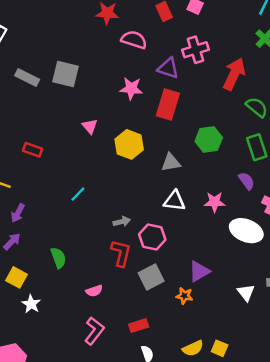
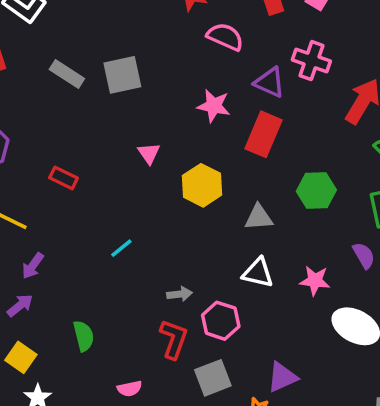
pink cross: (196, 50) -> (311, 61), turned 30
gray square: (66, 74) -> (122, 75), turned -32

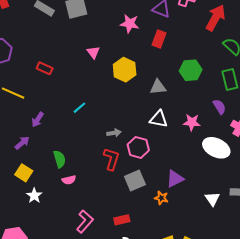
red rectangle: (263, 134) -> (159, 39), size x0.7
purple arrow: (33, 266) -> (38, 120), moved
pink semicircle: (130, 389) -> (69, 180), moved

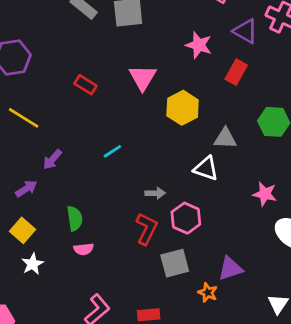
pink triangle: (93, 52) -> (143, 78), size x1.5
red rectangle: (45, 68) -> (85, 85), moved
white triangle: (159, 119) -> (206, 168), moved

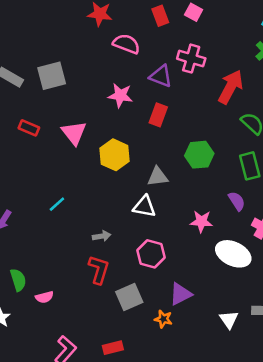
red rectangle: (85, 85) -> (29, 128), moved
green semicircle: (75, 218) -> (18, 280), moved
pink hexagon: (186, 218) -> (151, 254), moved

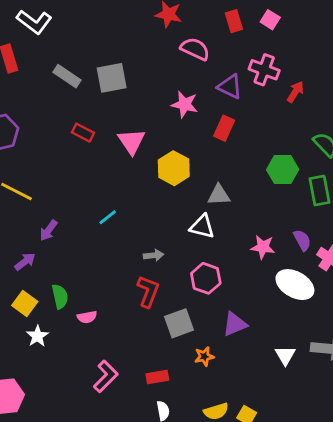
red arrow: (231, 87) -> (295, 92), moved, size x0.6
green hexagon: (199, 155) -> (283, 170), moved
purple semicircle: (237, 201) -> (302, 240), moved
orange star: (163, 319) -> (204, 356), moved, turned -30

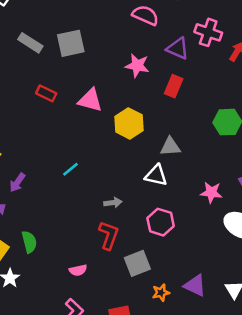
pink triangle: (131, 141) -> (90, 100), turned -40
pink semicircle: (87, 317) -> (78, 270), moved
purple triangle: (235, 324) -> (195, 285), moved, turned 50

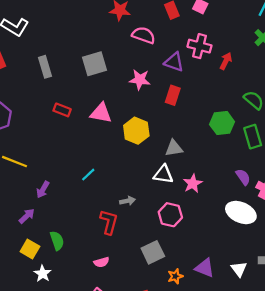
gray rectangle: (30, 43) -> (45, 67), turned 45
gray square: (71, 43) -> (95, 64), moved
pink star: (211, 192) -> (193, 183), moved, turned -30
red L-shape: (109, 235) -> (109, 222), moved

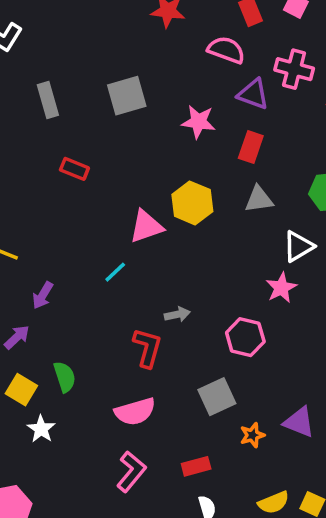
pink semicircle: (144, 35) -> (226, 50), moved
pink triangle: (101, 113) -> (146, 226), moved, turned -30
gray triangle: (174, 148) -> (259, 199), moved
white triangle: (163, 174) -> (298, 246), moved, turned -40
pink semicircle: (101, 262) -> (135, 412), size x1.6

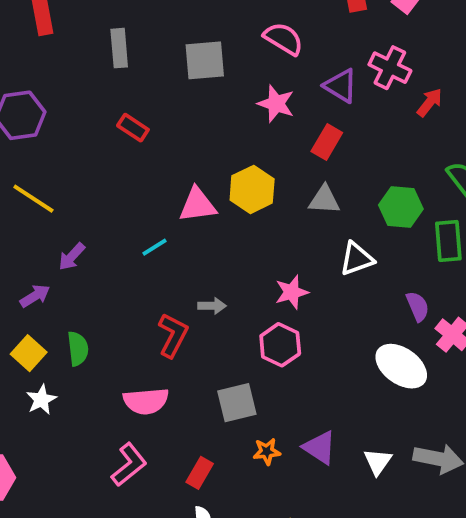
pink semicircle: (226, 50) -> (284, 39), moved
pink star: (281, 288) -> (292, 292), moved
red rectangle: (196, 466) -> (200, 473), turned -56

